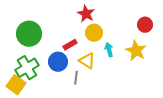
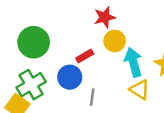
red star: (86, 14) -> (105, 17), turned 30
cyan arrow: (109, 50) -> (133, 62), size x1.6
yellow triangle: (87, 61) -> (140, 90), moved

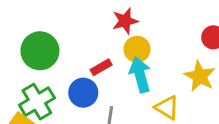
cyan arrow: (133, 62) -> (140, 75), moved

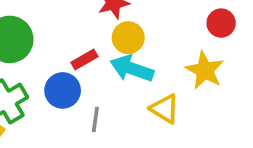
cyan arrow: (140, 75) -> (132, 69), turned -56

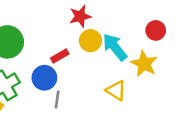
cyan arrow: (132, 69) -> (115, 47), moved, turned 32
gray line: (95, 120) -> (57, 99), moved

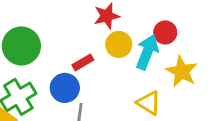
red circle: (156, 30) -> (165, 32), moved
cyan arrow: (115, 47) -> (147, 52), turned 60

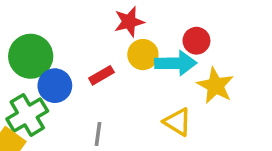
cyan arrow: (147, 52) -> (176, 63), turned 68
blue circle: (65, 88) -> (55, 86), moved

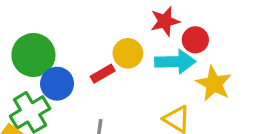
red star: (129, 22) -> (165, 21), moved
yellow circle: (143, 55) -> (128, 53), moved

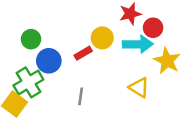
green circle: (33, 55) -> (31, 39), size x0.6

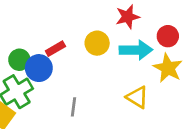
red circle: (153, 28) -> (168, 36), moved
green circle: (31, 39) -> (19, 60), moved
red rectangle: (83, 53) -> (55, 49), moved

